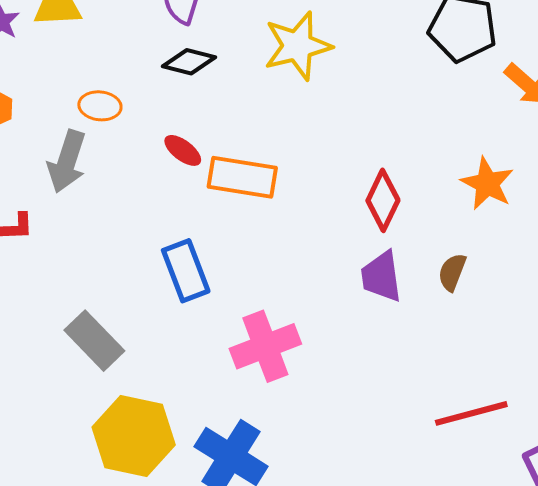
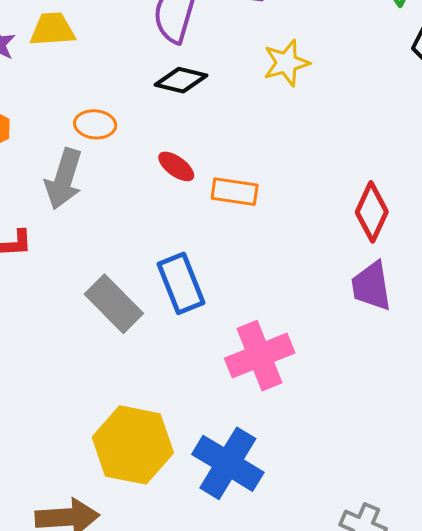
yellow star: (298, 46) -> (286, 63), size x0.7
orange rectangle: (242, 177) -> (235, 192), size x0.7
gray rectangle: (94, 341) -> (114, 304), moved

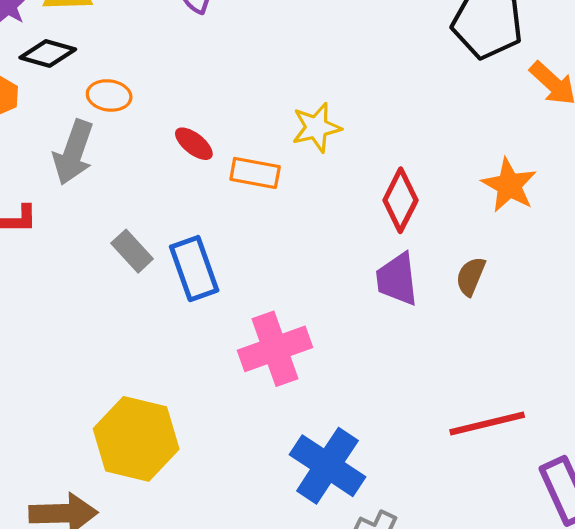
yellow star: (286, 63) -> (316, 127), moved
black diamond: (181, 80) -> (48, 53), moved
gray rectangle: (114, 304) -> (132, 251), moved, size x0.7
blue cross: (228, 463) -> (327, 466), moved

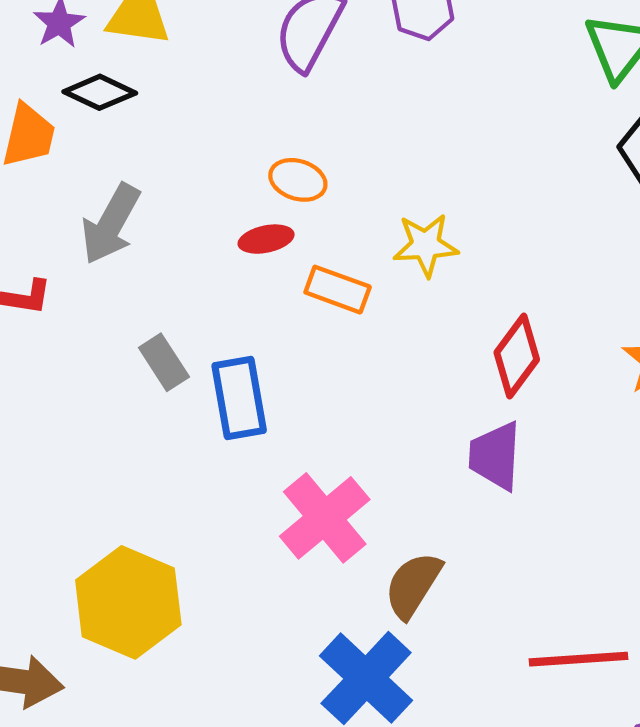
orange ellipse: (109, 95) -> (298, 180), moved
red ellipse: (194, 144) -> (266, 239), turned -60
brown semicircle: (471, 276) -> (413, 585), moved, size x1.4
pink cross: (275, 349) -> (325, 518), turned -30

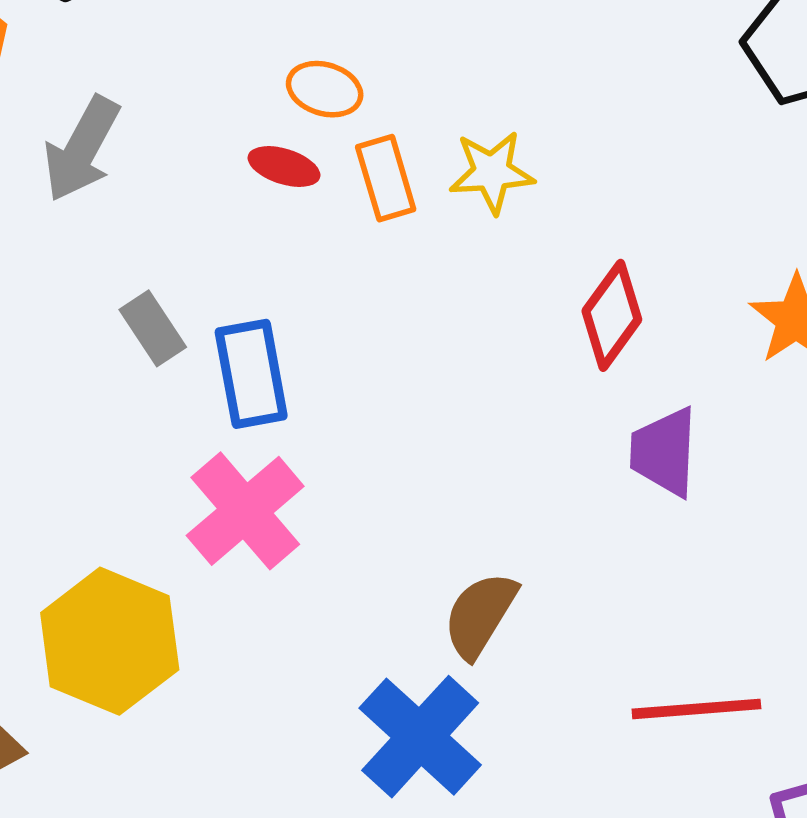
red ellipse: (266, 239) -> (284, 167), turned 30
orange rectangle: (338, 290) -> (386, 178), moved, turned 54
purple trapezoid: (495, 456) -> (664, 452), moved
pink cross: (325, 518) -> (245, 511), moved

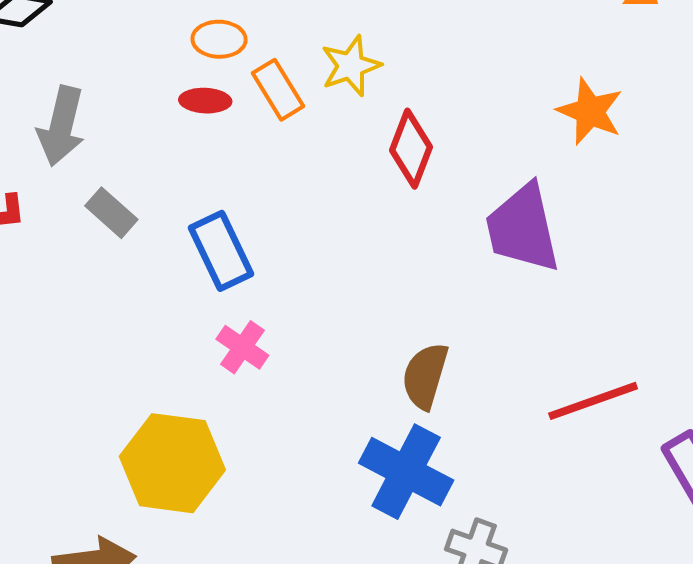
red diamond: (612, 315) -> (411, 149), moved
gray rectangle: (153, 328) -> (111, 213), moved
purple trapezoid: (664, 452) -> (523, 228), size x1.4
pink cross: (245, 511) -> (242, 347), size x0.6

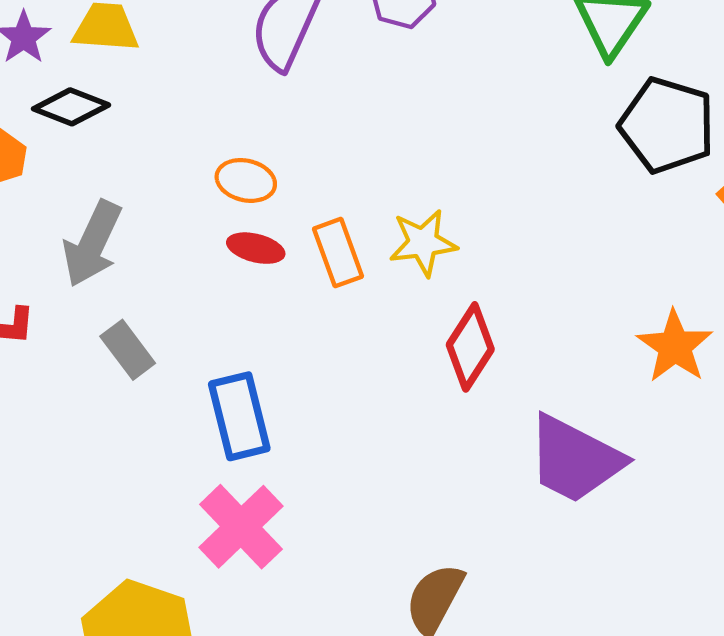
orange ellipse: (219, 39) -> (246, 180), moved
purple trapezoid: (523, 228) -> (575, 459), turned -62
pink cross: (242, 347) -> (241, 527), size x1.5

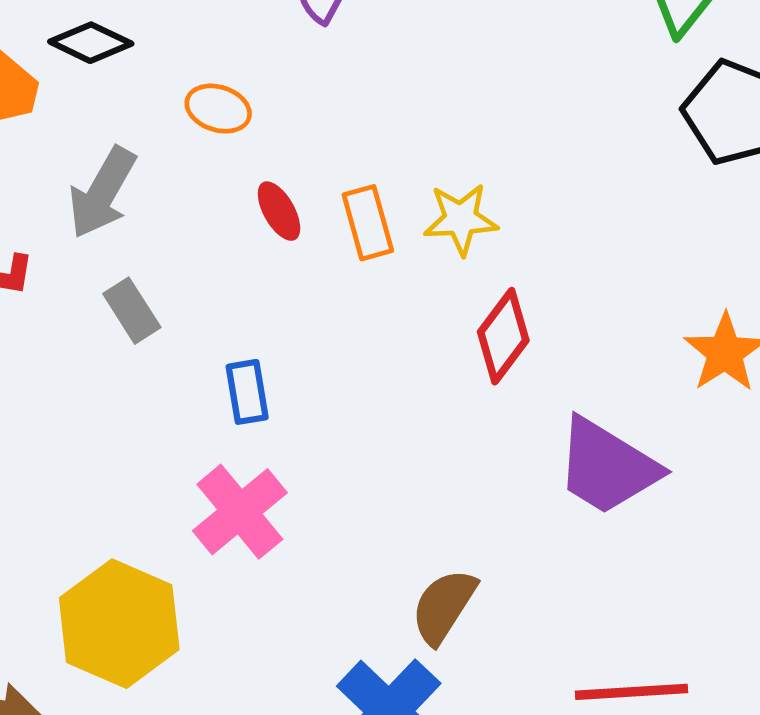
orange ellipse: (246, 180) -> (218, 109), moved
red ellipse: (256, 248) -> (279, 211), turned 42
blue rectangle: (239, 416) -> (247, 392), size x0.7

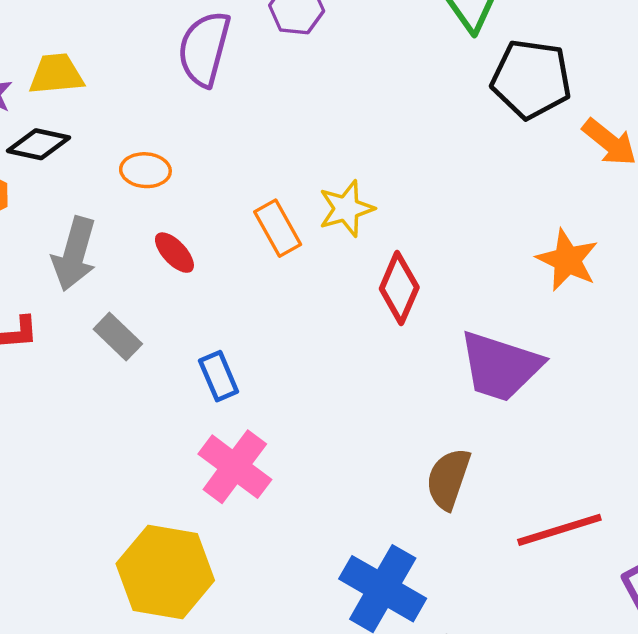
red ellipse: (279, 211) -> (174, 253), moved
brown semicircle: (444, 606) -> (448, 479), moved

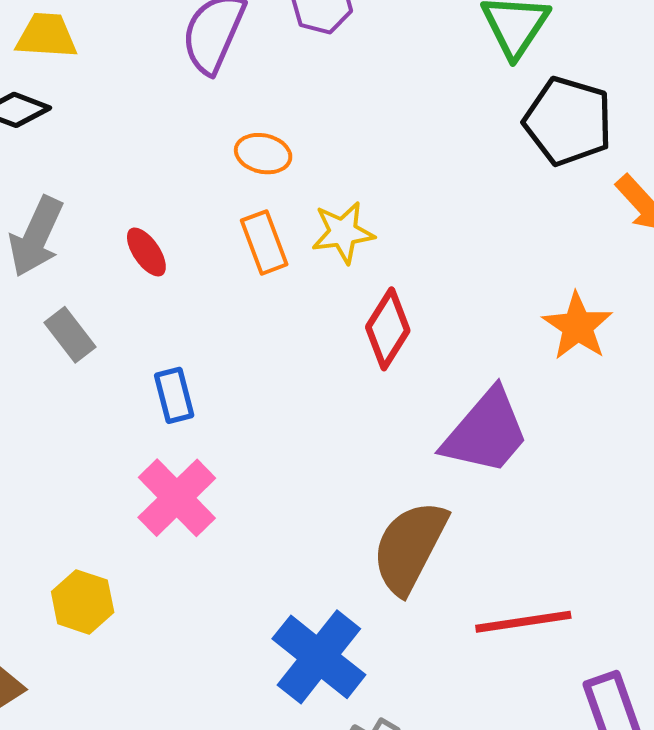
orange ellipse: (145, 170) -> (263, 154), moved
purple trapezoid: (500, 366) -> (486, 432), turned -76
brown semicircle: (448, 479) -> (410, 547), size x1.4
yellow hexagon: (165, 572) -> (83, 602), size x0.6

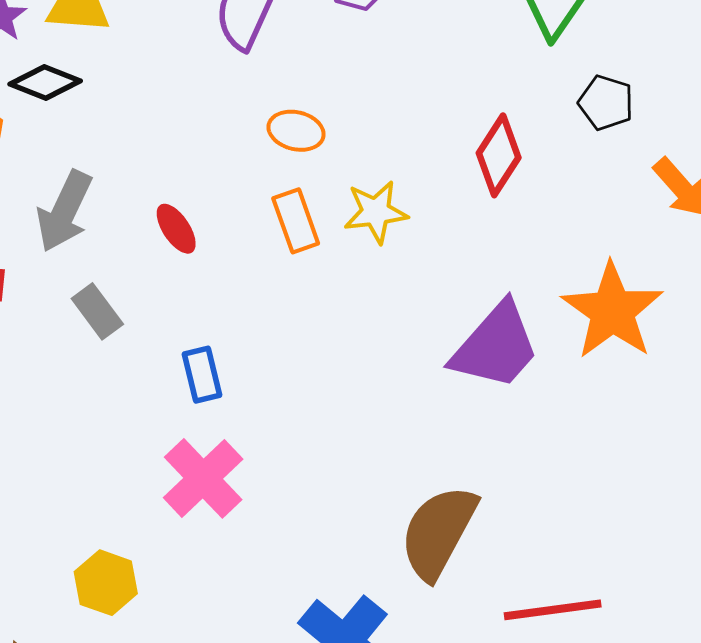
black pentagon: (568, 121) -> (606, 103), size x0.6
orange star: (578, 326) -> (612, 311), size x1.4
red diamond: (388, 329) -> (499, 155), moved
purple trapezoid: (486, 432) -> (496, 346), moved

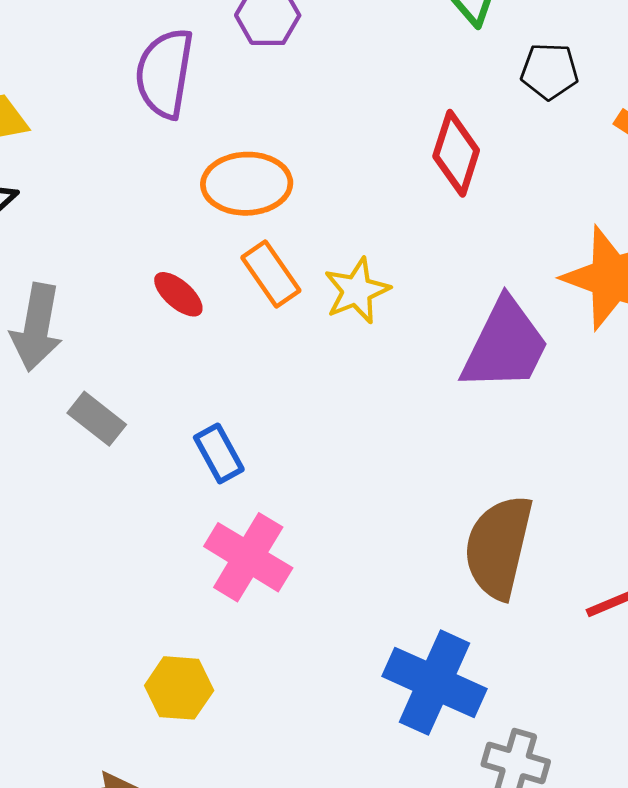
orange ellipse: (296, 131) -> (247, 184), size x1.5
yellow star: (376, 212) -> (357, 291), moved
red ellipse: (176, 229) -> (178, 294), moved

